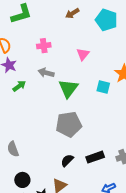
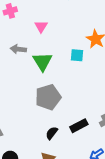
pink cross: (44, 46) -> (10, 11), moved
pink triangle: (83, 54) -> (41, 26), moved

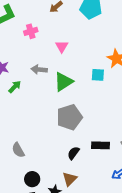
green triangle: (42, 62) -> (64, 82), turned 30
black rectangle: (79, 126) -> (101, 145), turned 30

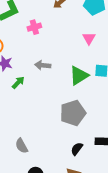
pink triangle: (62, 46) -> (89, 38), moved
green triangle: (64, 82) -> (79, 76), moved

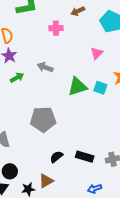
pink cross: (34, 27) -> (56, 28), moved
gray pentagon: (73, 113) -> (43, 119), moved

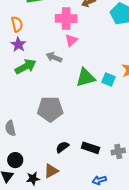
pink cross: (56, 28) -> (66, 18), size x1.5
pink triangle: (97, 53) -> (71, 40), moved
green arrow: (17, 78) -> (26, 67), size x1.5

